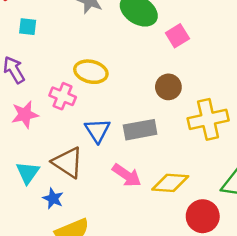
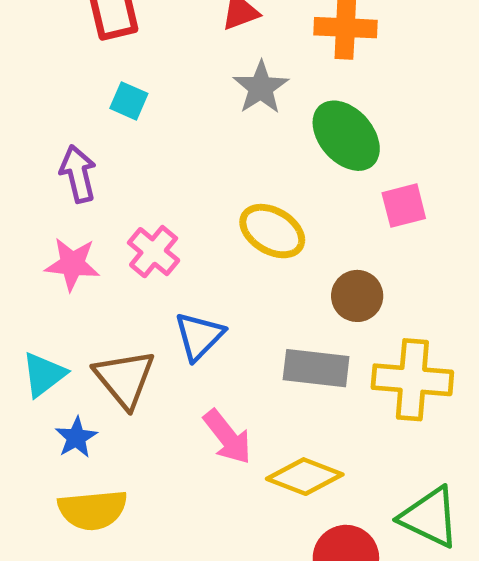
yellow ellipse: (91, 72) -> (272, 231), moved
gray rectangle: (140, 130) -> (316, 368), moved

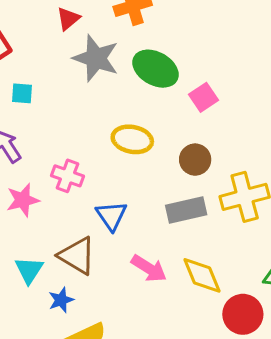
gray star: (261, 88) -> (96, 58), size x1.4
blue star: (76, 438) -> (61, 300), turned 30
yellow diamond: (305, 477) -> (202, 275), turned 66

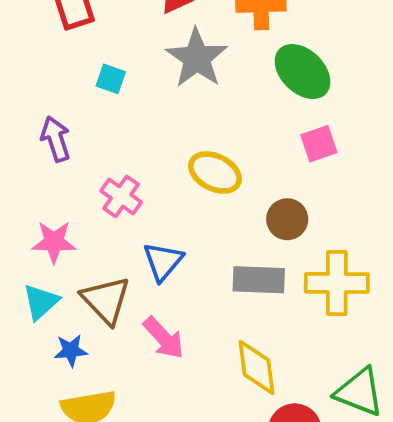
green ellipse: (155, 69) -> (303, 72), moved
cyan square: (22, 93) -> (111, 79), moved
pink star: (23, 200) -> (54, 242), moved
pink arrow: (149, 268) -> (164, 338), moved

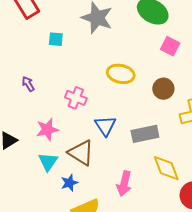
purple arrow: (56, 139) -> (28, 84), moved, size x0.7
pink square: (319, 144) -> (170, 46), turned -30
gray rectangle: (259, 280) -> (145, 134), moved
pink arrow: (164, 338) -> (124, 184), moved, turned 70

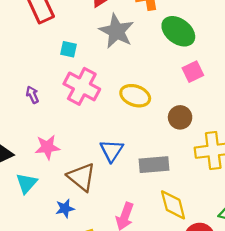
pink square: (170, 46) -> (193, 72), turned 30
pink cross: (76, 98) -> (82, 86), moved, size x1.5
cyan triangle: (48, 162) -> (26, 183), moved

